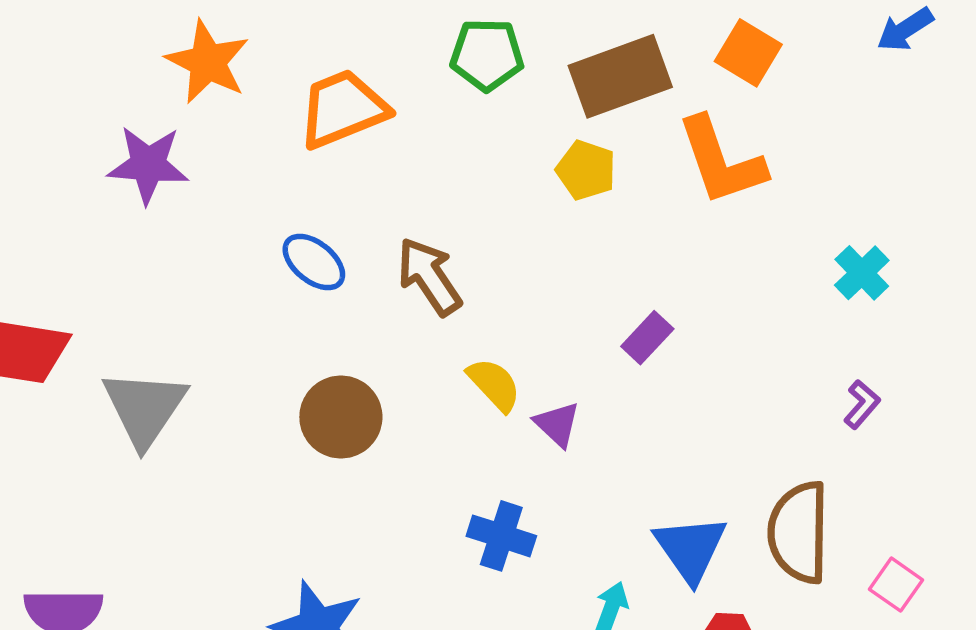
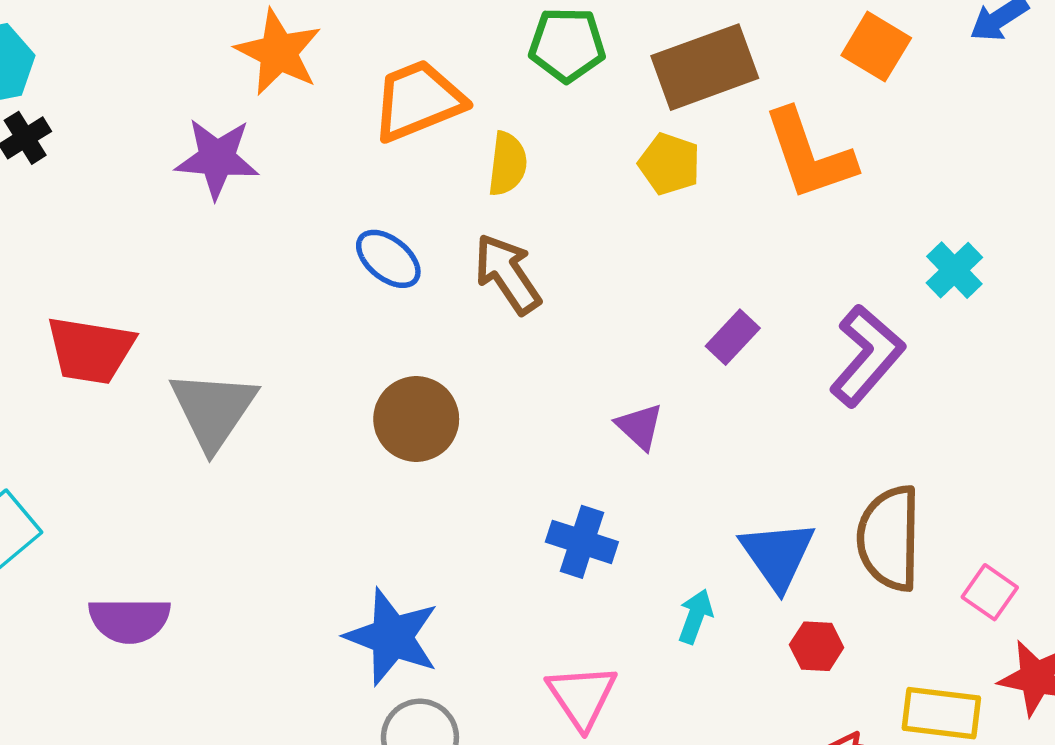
orange square: (748, 53) -> (876, 47), moved
yellow semicircle: (494, 385) -> (507, 164), moved, turned 50
purple L-shape: (862, 404) -> (867, 356), moved, size x2.0

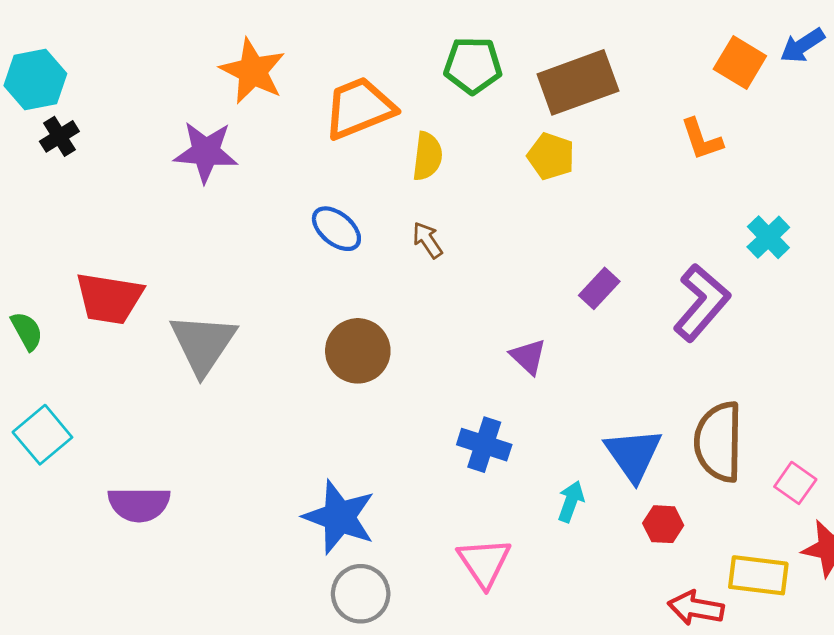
orange square: (876, 47) -> (740, 63), moved
orange L-shape: (809, 155) -> (702, 139), moved, size x0.6
brown arrow: (507, 274) -> (427, 240), size x0.6

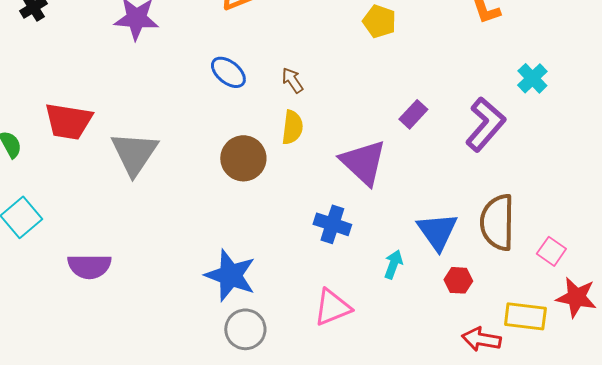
yellow semicircle: (427, 156) -> (292, 127), moved
purple triangle: (528, 357) -> (363, 162), size x1.8
pink triangle: (484, 563) -> (332, 307), turned 42

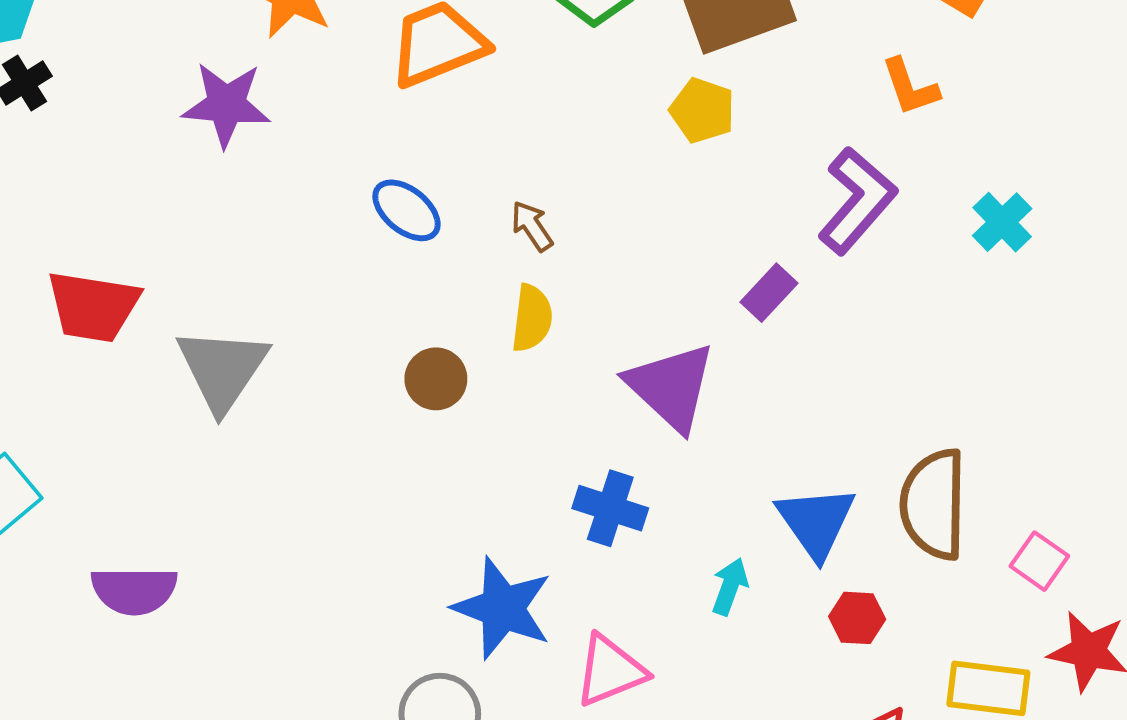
purple L-shape: (485, 124) -> (857, 201), moved
brown circle: (243, 158) -> (436, 379), size x0.7
blue star: (230, 275) -> (503, 608), moved

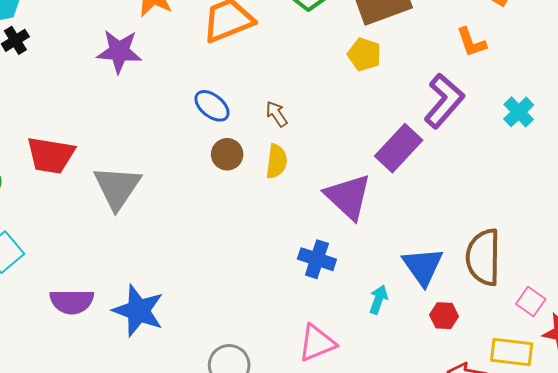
purple rectangle: (769, 293) -> (399, 148), size x1.6
brown circle: (436, 379) -> (227, 154), moved
pink square: (1039, 561) -> (531, 302), moved
blue star: (503, 608) -> (138, 311), moved

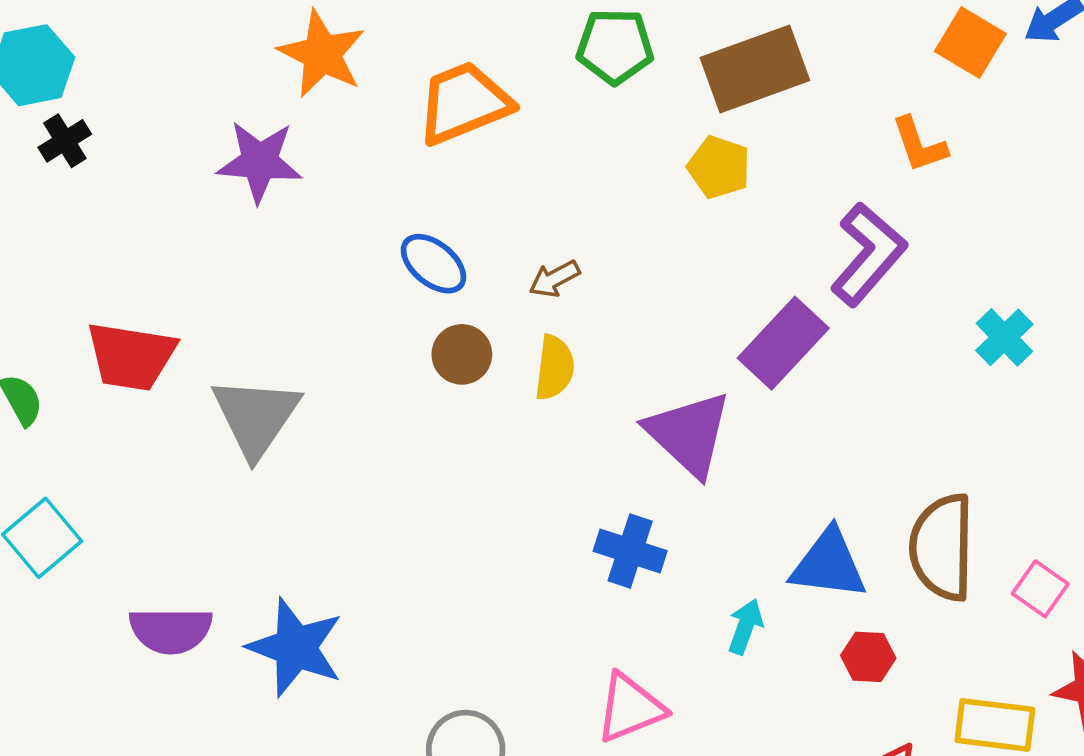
cyan cross: (519, 112) -> (1004, 337), moved
brown arrow: (277, 114) -> (554, 279), turned -84
blue triangle: (423, 266) -> (829, 564), turned -48
pink square: (531, 302) -> (1040, 589), moved

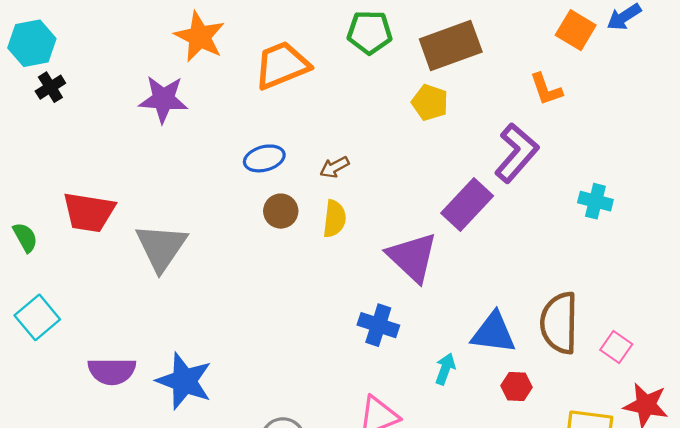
blue ellipse: (433, 264) -> (264, 158), turned -54
cyan cross: (1004, 337) -> (595, 201), turned -32

